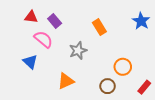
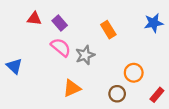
blue star: (141, 21) -> (154, 23), turned 30
pink semicircle: (43, 39) -> (61, 47), moved
blue triangle: (30, 62) -> (14, 66), moved

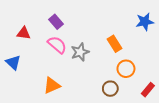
red triangle: (34, 19) -> (24, 33), moved
orange rectangle: (108, 30) -> (114, 44), moved
orange triangle: (72, 88) -> (52, 85), moved

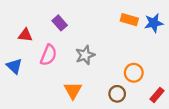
orange rectangle: (114, 44) -> (129, 20), moved, turned -42
pink semicircle: (57, 45) -> (49, 55), moved, turned 72
orange triangle: (52, 85) -> (73, 90), moved, turned -36

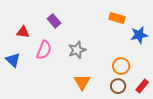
blue star: (154, 23) -> (139, 35), moved
orange triangle: (73, 90) -> (82, 82), moved
brown circle: (117, 94) -> (118, 86), moved

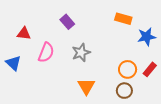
purple rectangle: (54, 21) -> (67, 22), moved
red rectangle: (142, 86) -> (150, 69), moved

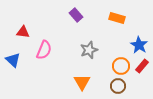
purple rectangle: (67, 22) -> (76, 15), moved
blue star: (147, 37) -> (139, 45), moved, turned -30
gray star: (81, 53) -> (89, 50), moved

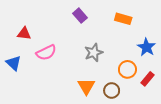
pink semicircle: (44, 50) -> (46, 53), turned 42
red rectangle: (142, 66) -> (147, 79), moved
brown circle: (118, 86) -> (112, 91), moved

